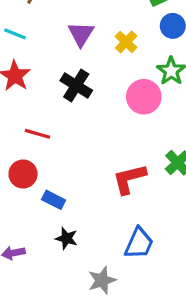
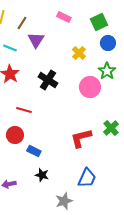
purple triangle: (81, 34) -> (36, 40), moved

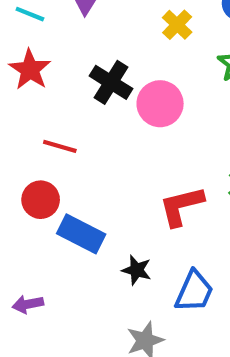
pink circle: (90, 87) -> (160, 104), moved
blue rectangle: (34, 151) -> (81, 234), size x1.5
black star: (42, 175) -> (137, 270), moved

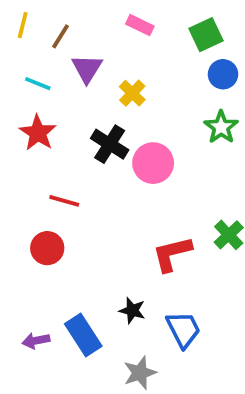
yellow cross: (177, 25) -> (132, 93), moved
blue rectangle: (81, 234) -> (83, 335), moved, turned 30
blue trapezoid: (194, 291) -> (183, 329), turned -51

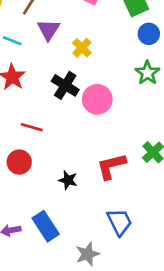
black star: (132, 310) -> (68, 180), moved

